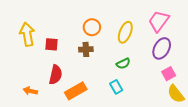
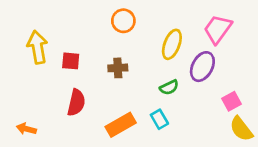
orange circle: (92, 27) -> (123, 21), moved
purple ellipse: (162, 48) -> (202, 67), moved
orange arrow: (30, 91) -> (26, 129), moved
orange rectangle: (76, 91) -> (121, 125), moved

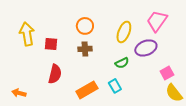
orange circle: (123, 21) -> (85, 26), moved
purple ellipse: (202, 67) -> (146, 48), turned 40

